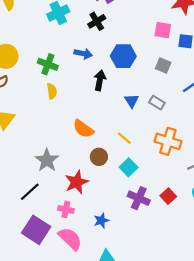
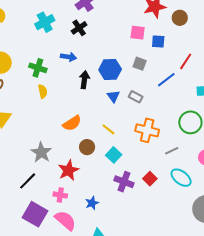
blue hexagon: (123, 56) -> (110, 69), moved
orange semicircle: (83, 129) -> (72, 123), turned -66

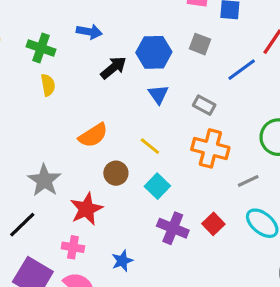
black arrow: (84, 80) -> (113, 68), turned 42
gray rectangle: (136, 97) -> (204, 105), moved

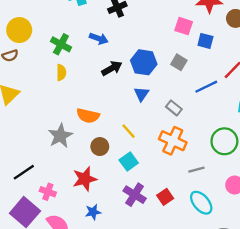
orange semicircle: (93, 135) -> (88, 116), turned 35
gray star: (44, 180) -> (60, 136), moved
red star: (86, 209) -> (85, 179), moved
pink cross: (73, 247) -> (48, 192), moved

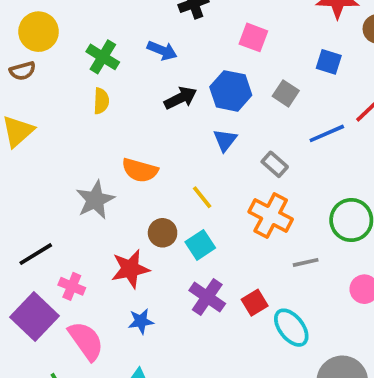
pink square: (184, 26) -> (253, 37), moved
brown circle: (100, 147) -> (163, 233), moved
cyan ellipse: (201, 203) -> (291, 328), moved

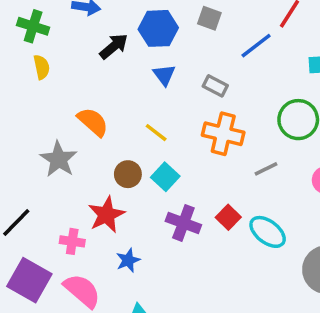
orange semicircle: (140, 170) -> (93, 122), turned -140
pink cross: (72, 286) -> (72, 241), moved

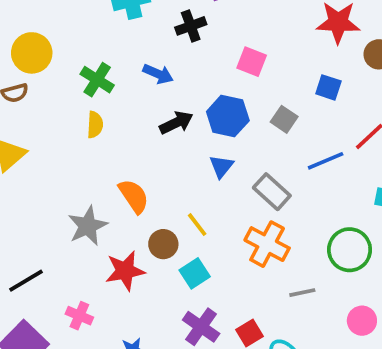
gray rectangle: (215, 86) -> (272, 192), size x1.4
brown circle: (128, 174) -> (163, 244), moved
red star: (106, 215) -> (125, 271), moved

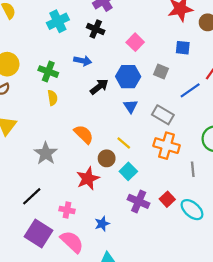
black cross: (191, 26) -> (96, 29), turned -35
pink square: (252, 62) -> (135, 42), turned 35
gray star: (88, 226) -> (46, 153), moved
gray line: (302, 293) -> (193, 169), turned -72

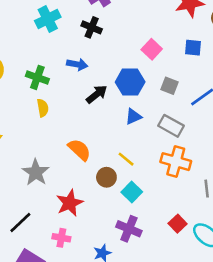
pink square: (135, 42) -> (152, 49), moved
gray square: (161, 71) -> (170, 86), moved
blue triangle: (131, 106) -> (133, 117), turned 40
red star: (88, 178) -> (70, 203), moved
purple cross: (139, 201) -> (129, 229), moved

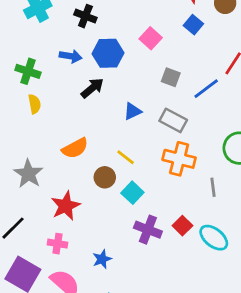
blue square: (193, 48) -> (193, 25), moved, turned 36
blue hexagon: (130, 82) -> (108, 53), moved
orange semicircle: (79, 150) -> (75, 148), turned 110
purple cross: (129, 229) -> (148, 230), moved

